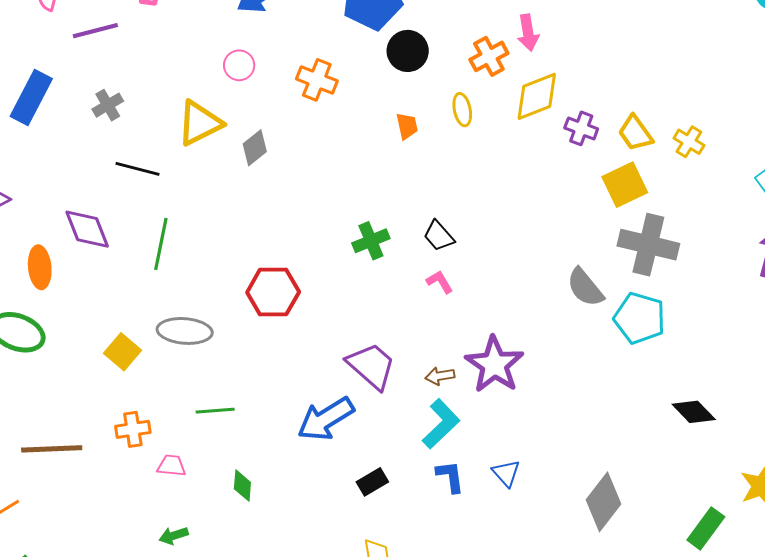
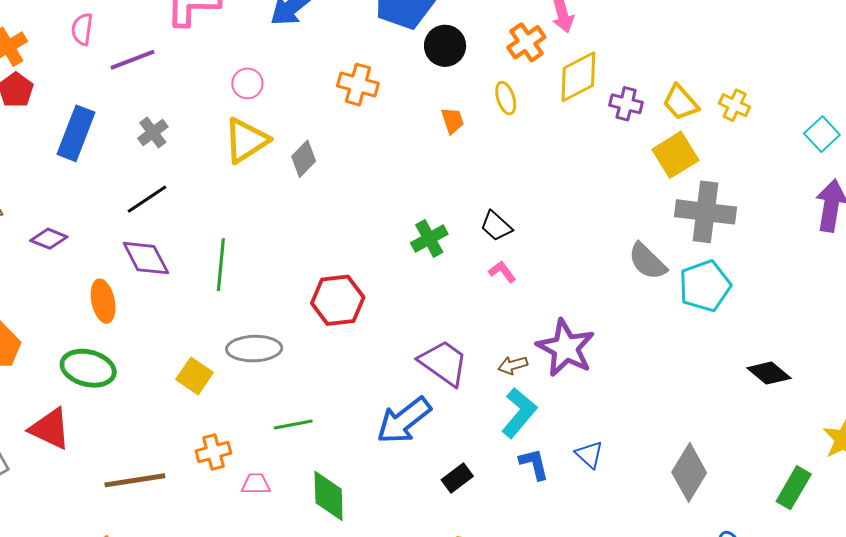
pink circle: (239, 65) -> (247, 83), moved
black line: (138, 169) -> (147, 199), moved, turned -42
cyan pentagon: (640, 318) -> (705, 286), turned -30
green diamond: (242, 486) -> (329, 496), size x1.6

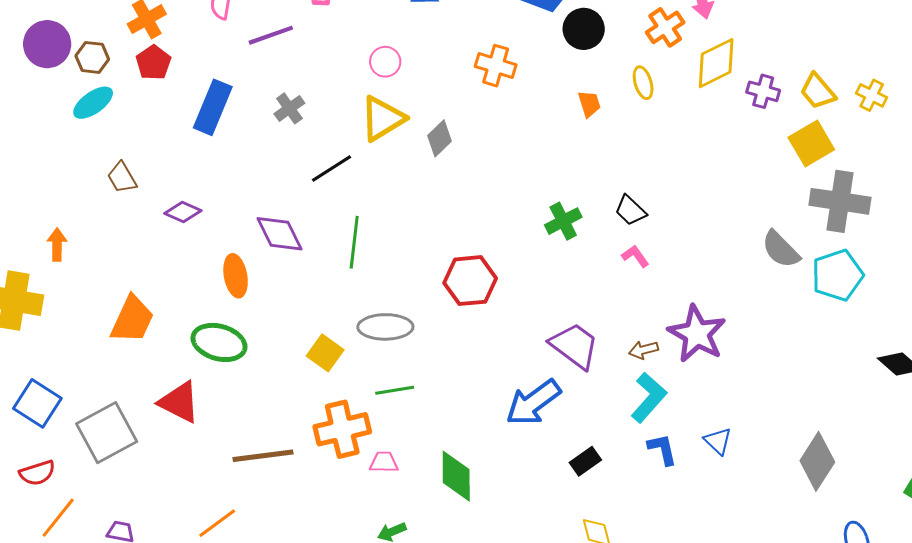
black line: (147, 199) -> (332, 169), moved
green line: (293, 424) -> (395, 390), moved
orange cross: (213, 452) -> (342, 429), size x1.6

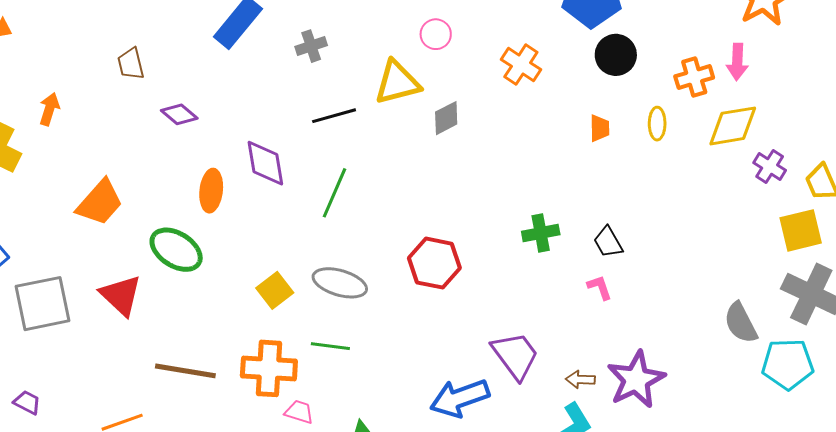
pink circle: (385, 62) -> (436, 34), moved

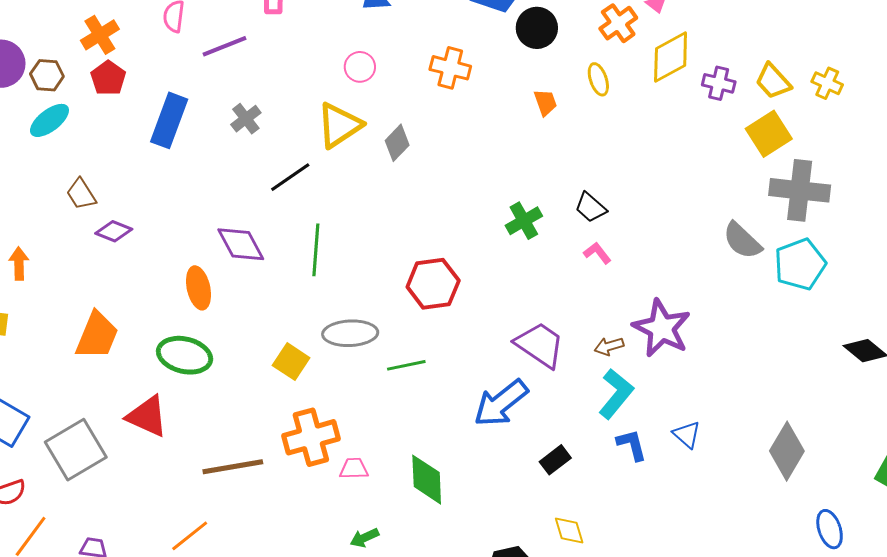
purple diamond: (179, 114) -> (114, 231), moved
green line: (330, 346) -> (406, 365), moved

